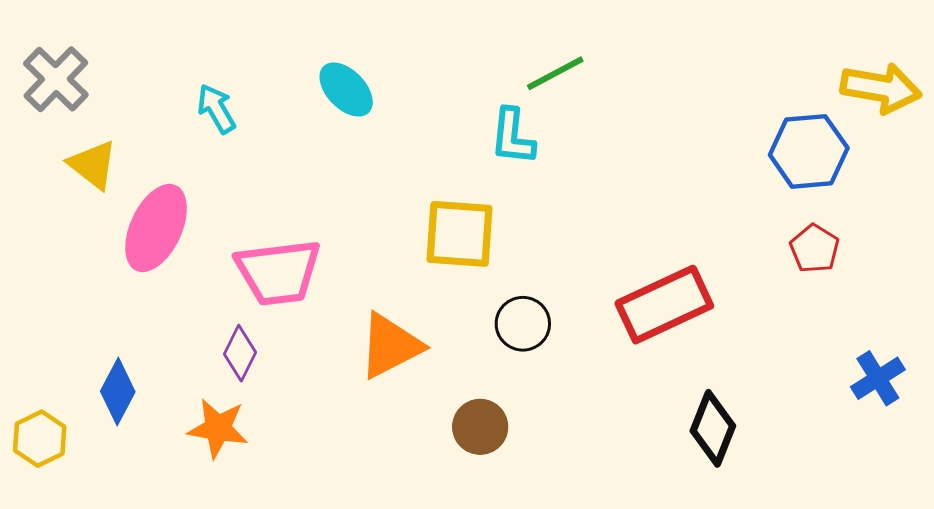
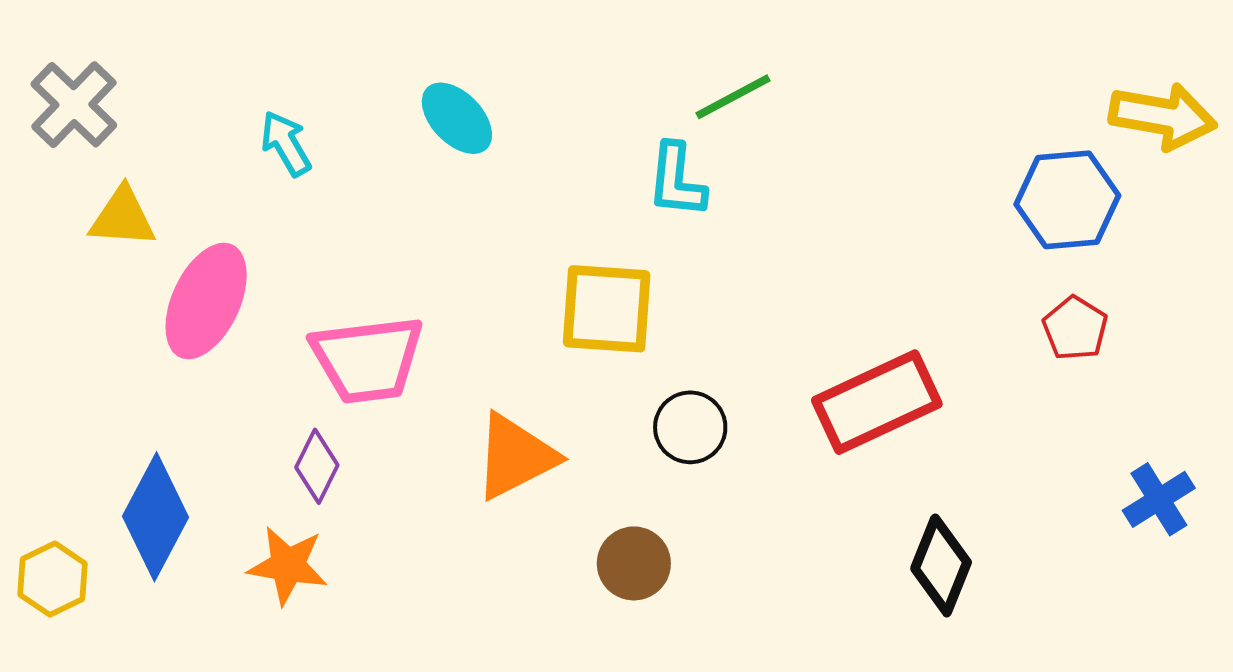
yellow triangle: (93, 165) -> (122, 217), turned -34
blue diamond: (118, 391) -> (156, 517), size x1.4

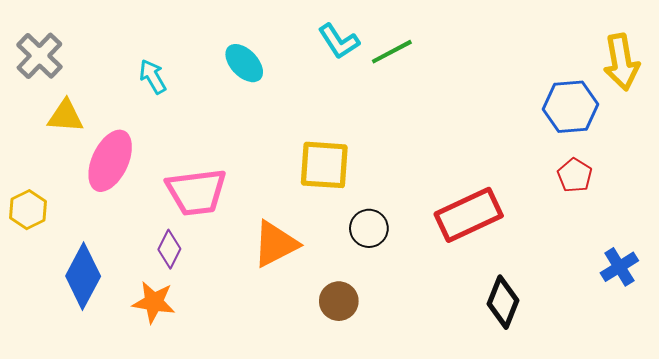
yellow arrow: (1163, 116) -> (621, 62), turned 70
cyan L-shape: (677, 180) -> (339, 41), moved, turned -39
yellow hexagon: (52, 579) -> (28, 210), moved

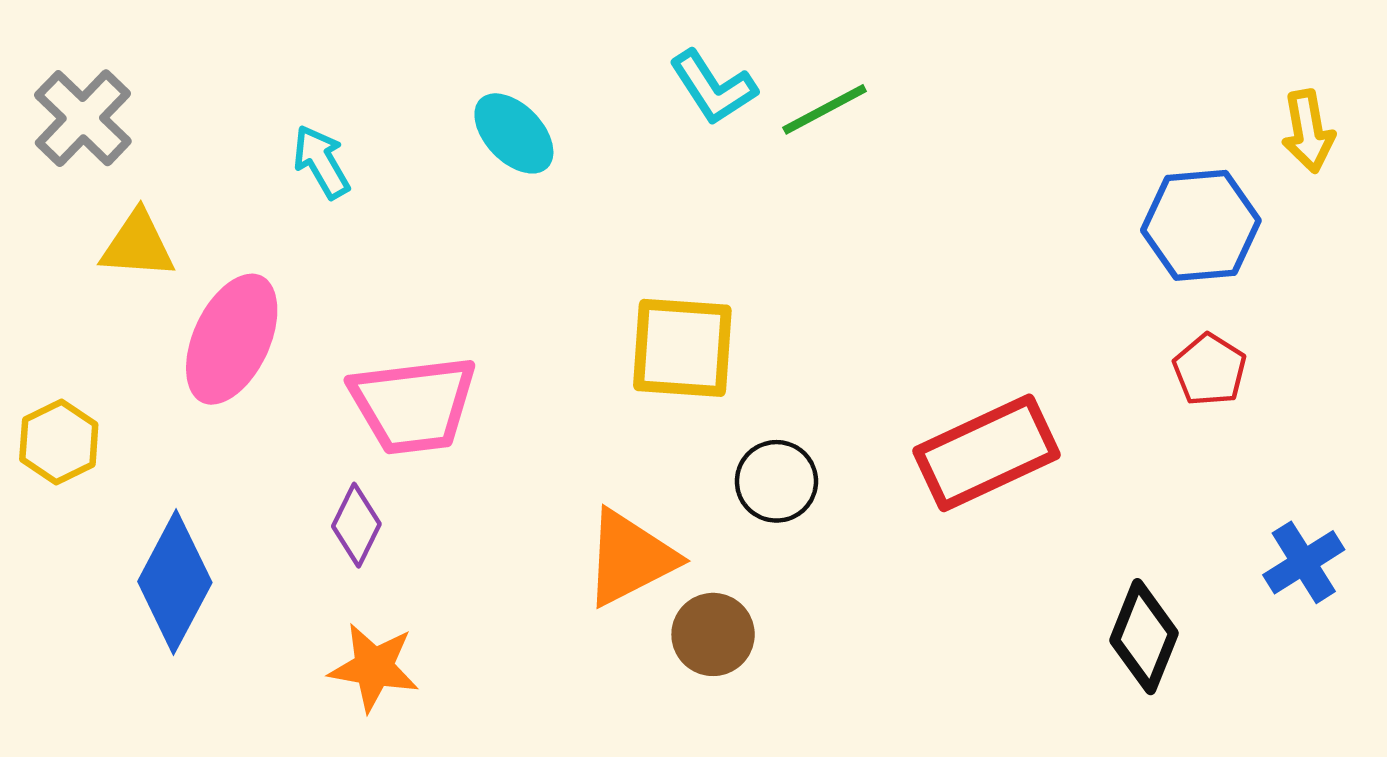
yellow arrow: (621, 62) -> (1308, 131), size x0.7
orange triangle: (275, 244) -> (630, 558), moved
orange star: (154, 302) -> (374, 667), moved
black diamond: (503, 302) -> (1144, 637), moved

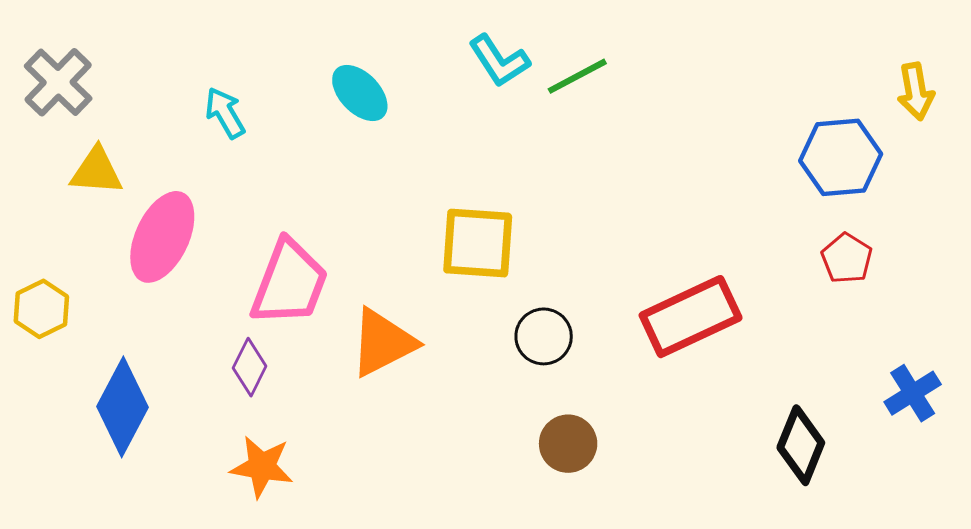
pink trapezoid: (413, 405) -> (289, 283), turned -62
orange triangle: (630, 558) -> (383, 343), moved
brown circle: (713, 634) -> (568, 444), moved

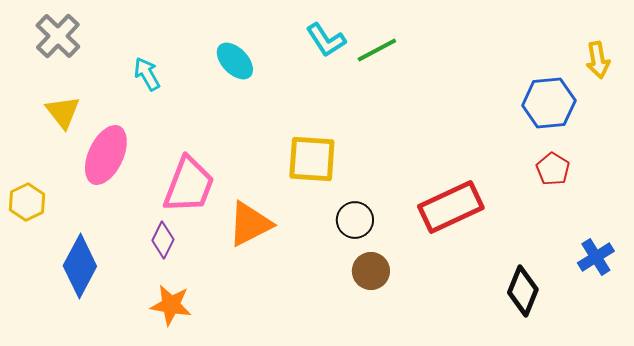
gray cross: (58, 82) -> (58, 36), moved
yellow triangle: (96, 171) -> (63, 112), turned 48
brown circle: (568, 444) -> (371, 271), moved

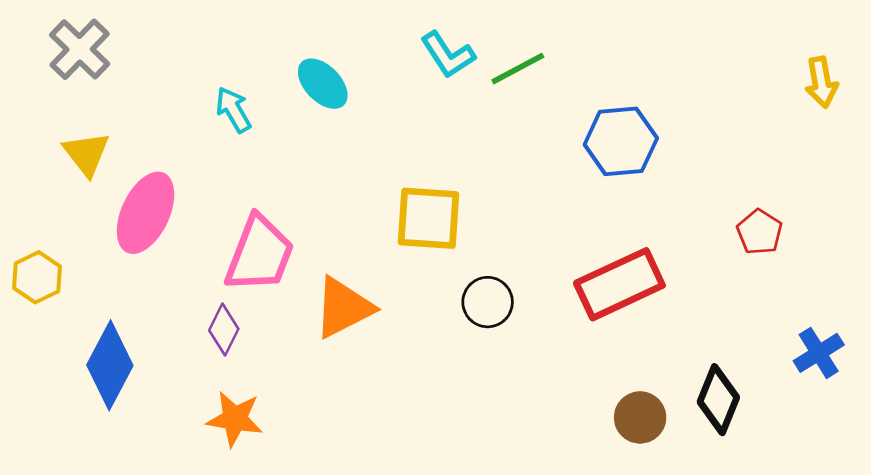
cyan arrow: (147, 74) -> (233, 110), moved
blue hexagon: (549, 103) -> (621, 141), moved
brown circle: (371, 271) -> (640, 417), moved

